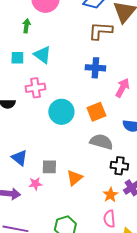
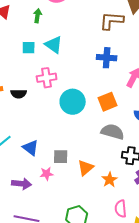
orange star: (110, 195) -> (110, 180), moved

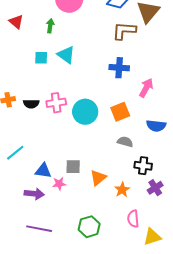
pink cross: (47, 78) -> (56, 103), moved
gray semicircle: (113, 132) -> (125, 142), size x0.7
blue triangle: (31, 148) -> (43, 171), moved, turned -30

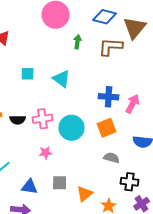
green arrow: (50, 26) -> (78, 42), moved
cyan triangle: (66, 55) -> (62, 79), moved
blue cross: (119, 68) -> (109, 97), moved
pink star: (59, 184) -> (46, 153), moved

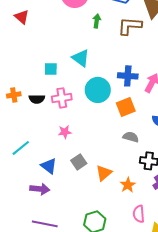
cyan square: (28, 74) -> (51, 69), moved
cyan circle: (72, 128) -> (98, 90), moved
gray square: (60, 183) -> (79, 162), turned -35
blue triangle: (30, 187) -> (49, 166), turned 30

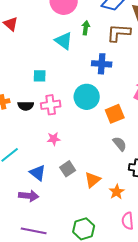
cyan triangle: (81, 58) -> (64, 41), moved
blue cross: (128, 76) -> (102, 64), moved
gray semicircle: (131, 137) -> (120, 144), turned 35

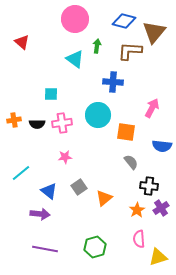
orange square: (115, 114) -> (126, 132), turned 30
orange star: (117, 192) -> (137, 210), moved

